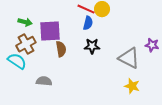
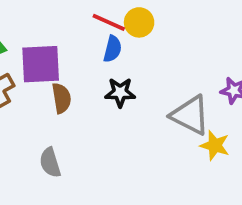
gray semicircle: (44, 81) -> (50, 163), moved, turned -112
yellow star: (132, 86) -> (215, 145), moved

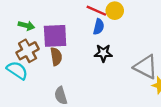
brown semicircle: (61, 98) -> (56, 57), moved

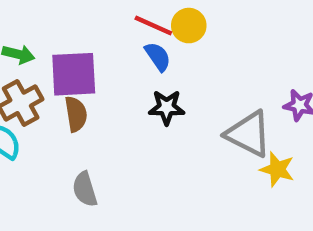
blue semicircle: (99, 27) -> (158, 57), turned -49

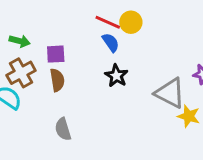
purple square: (74, 74) -> (56, 54), size x0.6
black star: (167, 107) -> (116, 76), turned 30

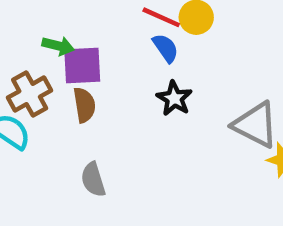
green arrow: (20, 41) -> (58, 46), moved
purple square: (56, 54) -> (82, 66), size x1.4

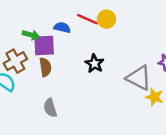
blue semicircle: (166, 48) -> (62, 28), moved, turned -42

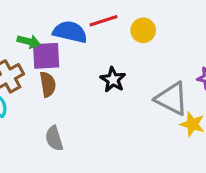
red line: (87, 19) -> (103, 21), turned -42
yellow circle: (106, 19) -> (143, 30), moved
blue semicircle: (62, 28) -> (70, 32), size x1.5

